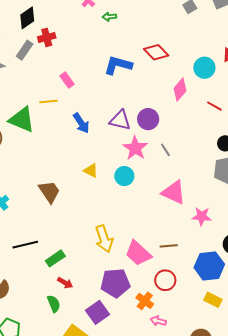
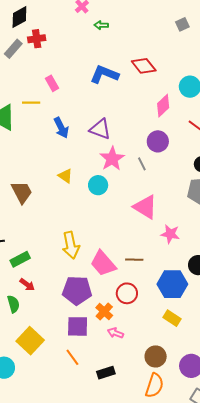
purple circle: (148, 119) -> (158, 141), moved
purple square: (97, 312) -> (78, 326), moved, turned 30

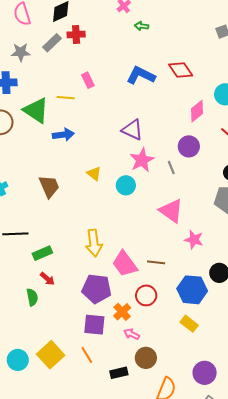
blue arrow: (61, 128) -> (63, 135), moved, turned -75
yellow square: (30, 341) -> (51, 355), moved
brown circle: (156, 356) -> (146, 358), moved

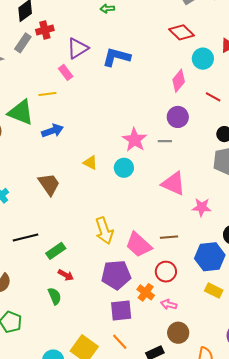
red diamond: (181, 70) -> (182, 32), moved
purple triangle: (132, 130) -> (78, 48), moved, turned -45
gray line: (171, 168) -> (165, 141), turned -56
pink arrow: (132, 334) -> (169, 304), moved

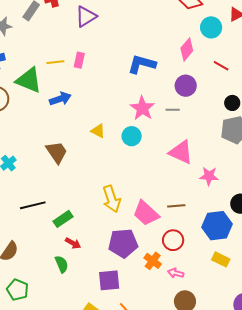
blue L-shape: (116, 57) -> (142, 64), moved
pink rectangle: (66, 72) -> (79, 60), moved, turned 49
purple square: (121, 311) -> (109, 280), moved

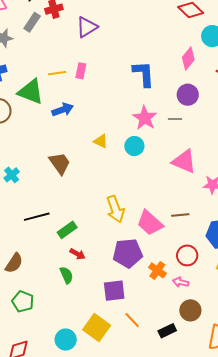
blue L-shape: (142, 64) -> (144, 74), turned 72
red circle: (173, 240) -> (187, 255), moved

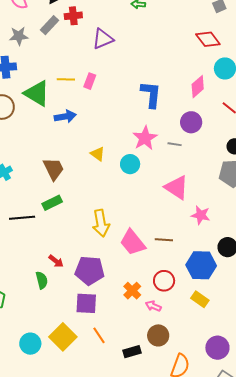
green rectangle: (67, 230) -> (52, 203), moved
purple pentagon: (128, 253) -> (90, 271), moved

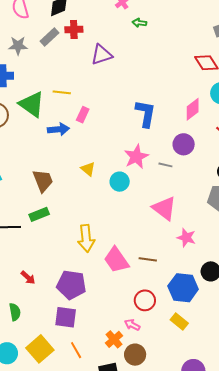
pink rectangle: (90, 81) -> (83, 115), moved
red arrow: (56, 261) -> (28, 277), moved
green semicircle: (42, 280) -> (15, 312), moved
orange cross: (132, 291) -> (114, 339), moved

